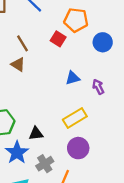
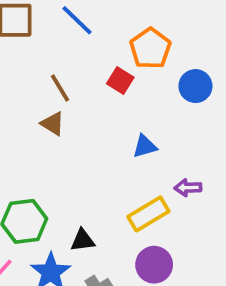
orange pentagon: (76, 20) -> (150, 48), turned 30
purple arrow: (98, 87) -> (188, 188), moved, turned -64

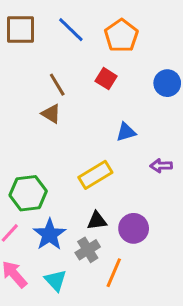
orange pentagon: (150, 48) -> (121, 36), moved
yellow rectangle: (148, 214) -> (95, 175), moved
black triangle: (83, 240) -> (97, 221), moved

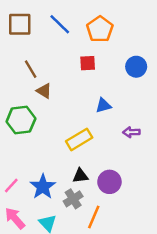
red square: (106, 79) -> (88, 63), turned -35
brown line: (57, 85) -> (31, 69), moved
green hexagon: (28, 193) -> (21, 120), moved

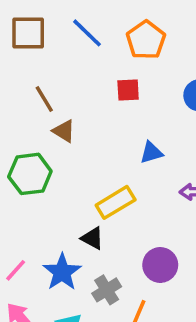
black triangle: (80, 176) -> (92, 238), moved, turned 35

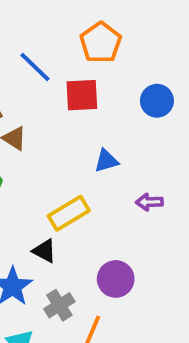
blue line: (87, 33) -> (35, 67), moved
red square: (128, 90) -> (82, 95), size x1.4

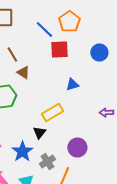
blue line: (35, 67) -> (44, 30), moved
purple arrow: (149, 202) -> (106, 112), moved
black triangle: (44, 251) -> (39, 132), turned 40

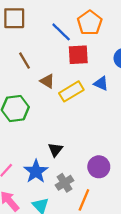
brown triangle: (23, 72) -> (47, 81), moved
blue triangle: (72, 84) -> (101, 83), moved, turned 40
yellow rectangle: (52, 112) -> (71, 91), moved

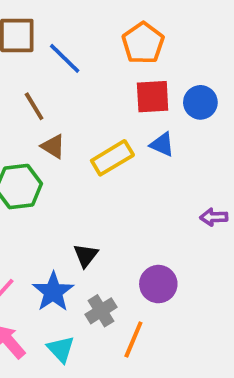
blue line: (61, 32) -> (65, 58), moved
red square: (78, 55) -> (153, 97), moved
brown triangle: (47, 81) -> (53, 146), moved

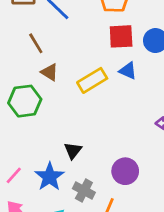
gray cross: (101, 311) -> (84, 190), turned -30

